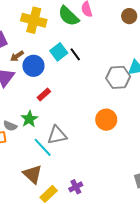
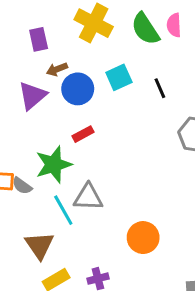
black line: (75, 54) -> (160, 88), moved
green star: (29, 119) -> (54, 165), size x1.4
orange circle: (106, 120) -> (143, 238), moved
gray semicircle: (10, 126) -> (22, 186), moved

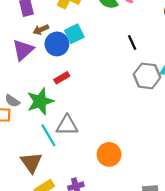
cyan square: (119, 77) -> (74, 34), moved
black line: (160, 88) -> (132, 43), moved
gray semicircle: (22, 186) -> (12, 101), moved

